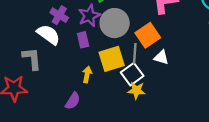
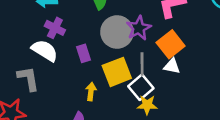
purple star: (89, 16) -> (139, 28), moved
orange square: (148, 35) -> (171, 44), moved

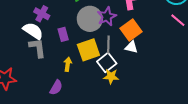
gray L-shape: (28, 78) -> (37, 48), moved

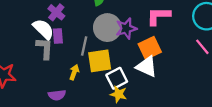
purple rectangle: (63, 34) -> (58, 36), moved
gray line: (108, 44) -> (84, 46), moved
white triangle: (131, 47) -> (147, 66), size x1.5
purple semicircle: (56, 87) -> (57, 95), turned 42

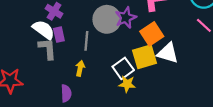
yellow square: (100, 61) -> (144, 57), moved
white triangle: (147, 66) -> (168, 53), moved
purple semicircle: (57, 95) -> (66, 93), turned -77

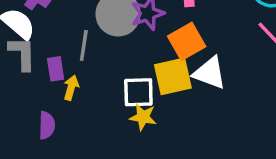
purple rectangle: (59, 35) -> (56, 69), moved
white square: (123, 68) -> (138, 92), turned 30

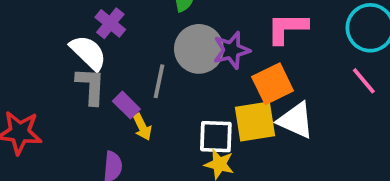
purple rectangle: (56, 69) -> (126, 105), turned -40
yellow arrow: (71, 88) -> (142, 127), turned 135

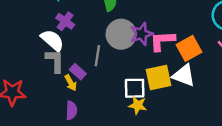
pink L-shape: (287, 28) -> (162, 41), moved
orange square: (273, 84) -> (189, 48), moved
yellow arrow: (142, 127) -> (71, 83), moved

